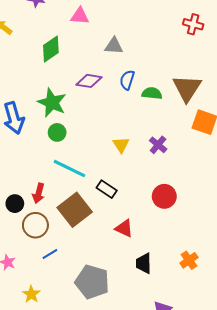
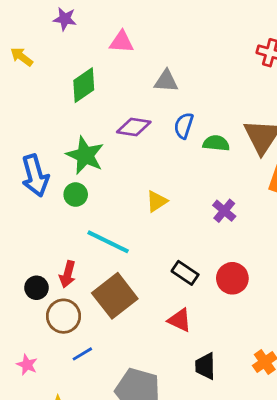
green circle: (57, 132) -> (76, 195), moved
yellow triangle: (121, 145) -> (157, 201), moved, turned 30
black rectangle: (107, 189) -> (185, 273), moved

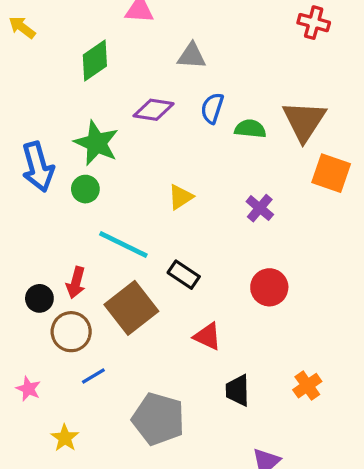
black rectangle: (185, 273) -> (184, 275), moved

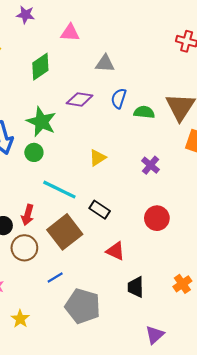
blue line: (93, 376) -> (55, 277), moved

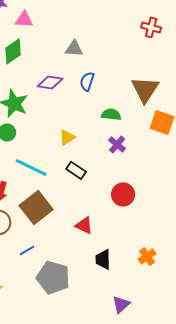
pink triangle: (70, 33) -> (24, 19), moved
green semicircle: (144, 112) -> (111, 114), moved
black rectangle: (100, 210) -> (76, 170), moved

